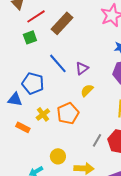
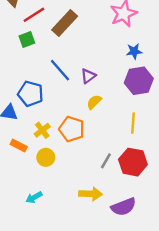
orange pentagon: (68, 113) -> (72, 129), turned -30
yellow circle: (58, 156) -> (46, 157), moved

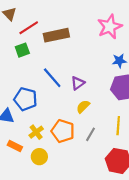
brown rectangle: (65, 23) -> (56, 35), turned 35
gray line: (106, 161) -> (91, 134), moved

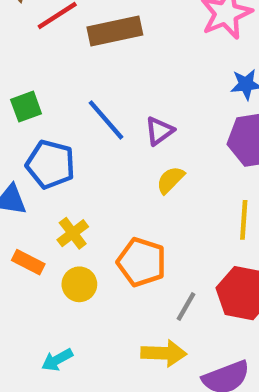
green square: (22, 50) -> (26, 107), moved
orange pentagon: (63, 131) -> (142, 262), moved
gray line: (91, 134) -> (186, 307), moved

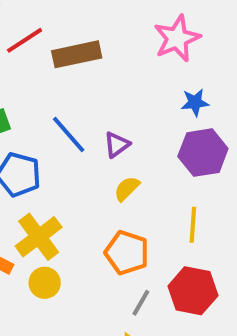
yellow cross: (73, 233) -> (39, 237), size x1.6
orange pentagon: (142, 262) -> (127, 253), moved

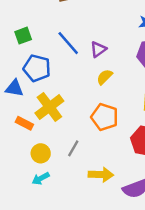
yellow circle: (45, 283) -> (41, 153), moved
gray line: (141, 303) -> (73, 148), moved

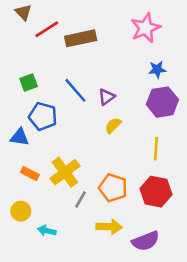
yellow cross: (49, 107) -> (65, 172), moved
orange pentagon: (105, 117) -> (113, 188), moved
yellow circle: (41, 153) -> (21, 211), moved
cyan arrow: (41, 178) -> (47, 231), turned 42

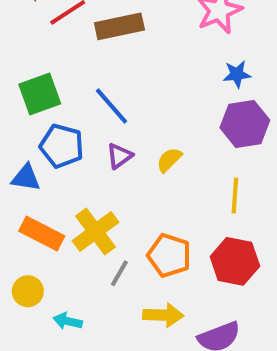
green square: (29, 83) -> (40, 94), size x1.5
purple triangle: (107, 97) -> (119, 156), moved
orange rectangle: (30, 173) -> (42, 233), size x1.5

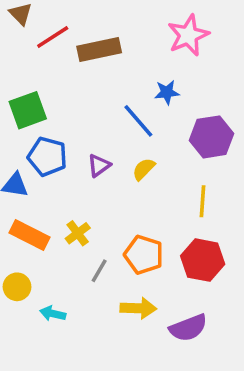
blue star: (237, 74) -> (167, 92), moved
blue line: (111, 106) -> (138, 121), moved
yellow cross: (96, 231) -> (78, 233), size x0.6

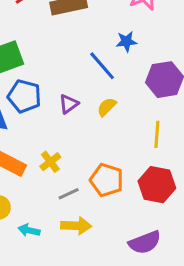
gray line: (99, 271) -> (69, 194), turned 35
yellow arrow: (138, 308) -> (76, 226), moved

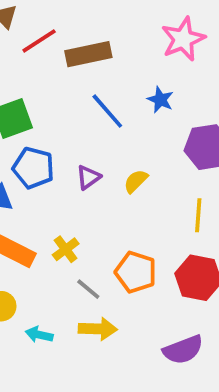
blue star: (126, 41) -> (160, 100), turned 30
blue line: (102, 66) -> (107, 111), moved
gray line: (69, 194) -> (88, 289), turned 65

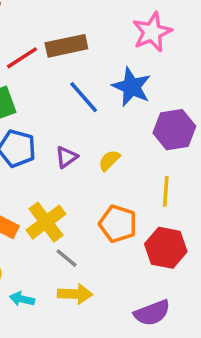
red line: (39, 41) -> (22, 58), moved
blue star: (160, 100) -> (132, 87), size x1.6
yellow cross: (66, 249) -> (46, 222), size x1.6
orange pentagon: (136, 272) -> (118, 224), moved

